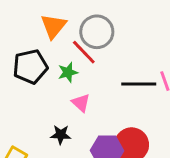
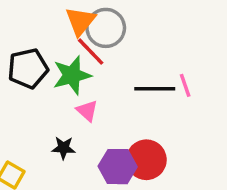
orange triangle: (53, 26) -> (80, 21), moved
green star: (68, 72) -> (72, 75), size x1.6

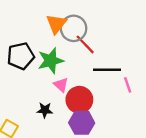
red line: (91, 52) -> (85, 44), moved
pink line: (185, 85) -> (128, 85), moved
red circle: (146, 160) -> (79, 100), moved

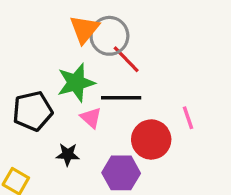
black pentagon: (21, 56) -> (33, 111), moved
black line: (107, 70) -> (121, 98), moved
red circle: (79, 100) -> (151, 139), moved

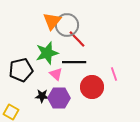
purple hexagon: (121, 173) -> (59, 98), moved

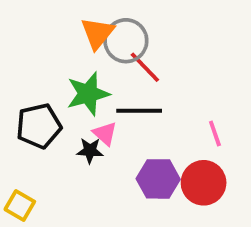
red circle: (92, 87) -> (204, 183), moved
black star: (42, 96) -> (90, 151), moved
purple hexagon: (59, 98) -> (158, 179), moved

